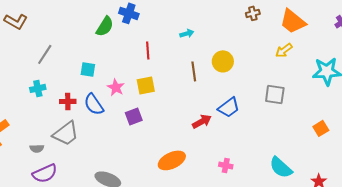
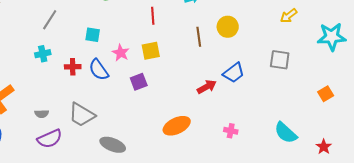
gray trapezoid: (66, 133) -> (82, 115), moved, turned 68

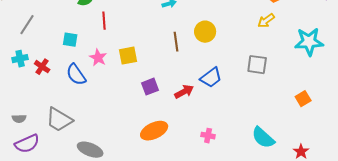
red line: (153, 16) -> (104, 21), moved
red cross: (73, 67) -> (42, 67), moved, turned 35
purple square: (139, 82) -> (150, 87), moved

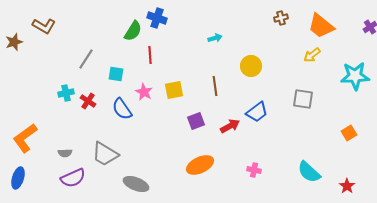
gray line: (27, 25) -> (86, 59), moved
brown line: (176, 42) -> (215, 86), moved

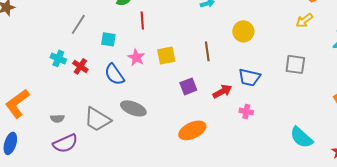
cyan cross: (66, 93) -> (58, 58), turned 35
blue trapezoid: (257, 112) -> (249, 77), turned 50
pink cross: (254, 170) -> (246, 111), moved
gray ellipse: (136, 184) -> (133, 108), moved

